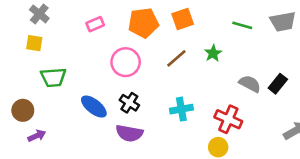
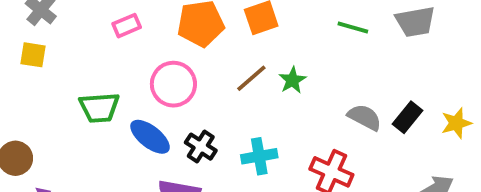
green star: (213, 53) -> (292, 80), moved
green trapezoid: (53, 77) -> (99, 108), moved
black cross: (129, 103) -> (201, 147), moved
blue ellipse: (94, 107) -> (150, 137), moved

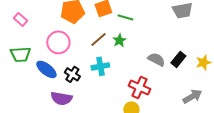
pink rectangle: (127, 26) -> (20, 19), moved, turned 64
green line: (353, 28) -> (125, 17), moved
cyan cross: (259, 156) -> (100, 66), moved

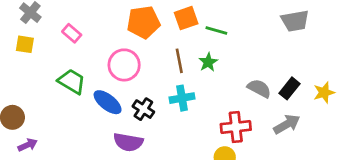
brown line: (98, 39) -> (179, 61), turned -60
green trapezoid: (20, 54) -> (72, 82), turned -145
red cross: (139, 87) -> (236, 127), turned -30
gray arrow: (192, 96) -> (287, 124), moved

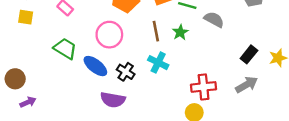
gray semicircle: (259, 88) -> (214, 19), moved
cyan cross: (182, 98) -> (158, 63), turned 36

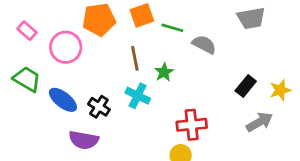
green star: (180, 32) -> (164, 72), moved
pink circle: (109, 35) -> (66, 47), moved
gray arrow: (247, 85) -> (260, 122), moved

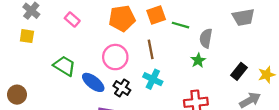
pink rectangle: (27, 31) -> (72, 19), moved
gray semicircle: (204, 44) -> (206, 38), turned -108
pink circle: (66, 47) -> (115, 57), moved
green star: (164, 72) -> (198, 60), moved

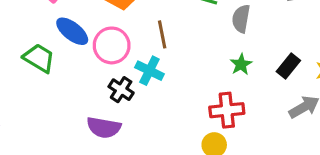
green star: (198, 60) -> (241, 64), moved
cyan cross: (153, 79) -> (149, 71), moved
blue ellipse: (93, 82) -> (72, 31), moved

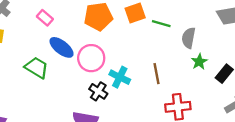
brown line: (162, 34) -> (157, 74), moved
green star: (241, 64) -> (199, 62), moved

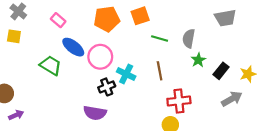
green line: (161, 24) -> (160, 38), moved
black cross: (98, 91) -> (107, 87), turned 35

